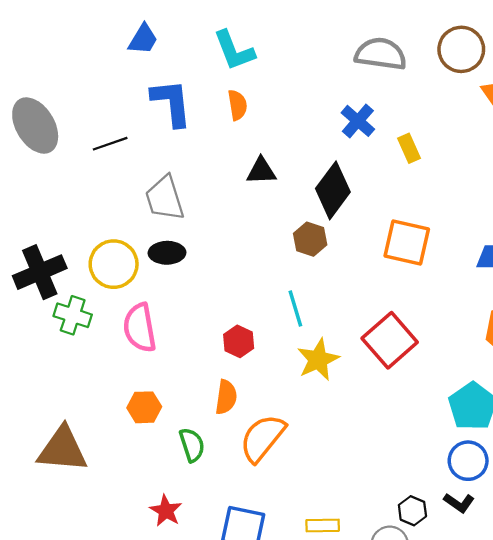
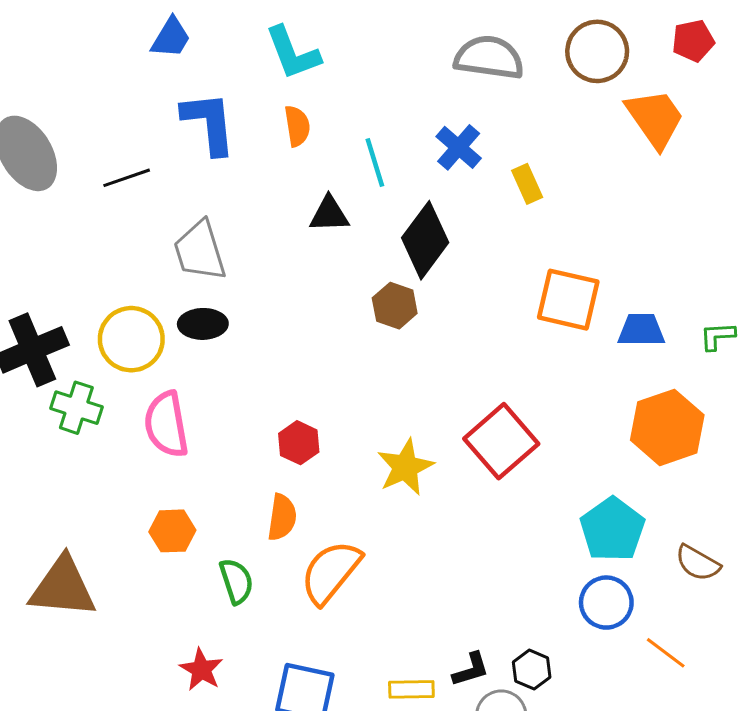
orange square: (407, 243) -> (568, 300), moved
cyan line: (295, 308) -> (375, 163), moved
black L-shape: (459, 503) -> (471, 670), moved, turned -52

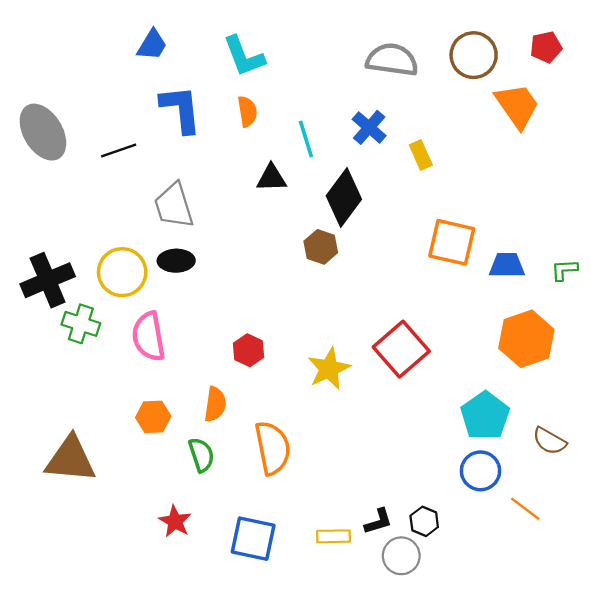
orange semicircle: (282, 517) -> (215, 404), moved
orange semicircle: (331, 572) -> (273, 448), turned 130

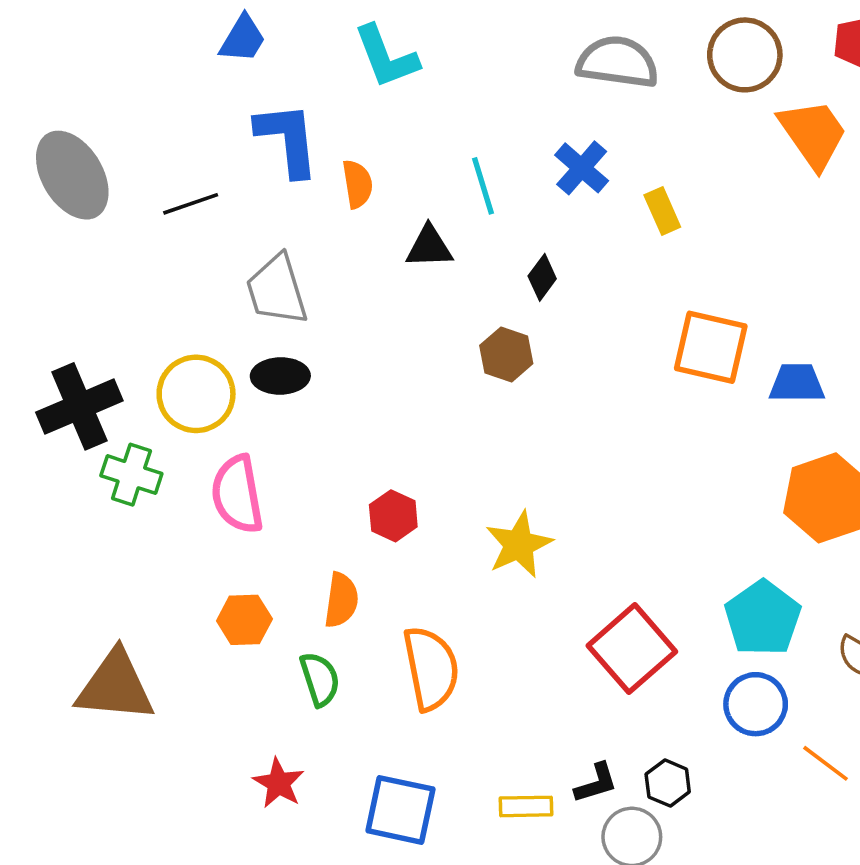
orange semicircle: (247, 111) -> (357, 184), moved
black diamond: (344, 198) -> (542, 277), size x0.5
red square: (401, 349) -> (632, 649), moved

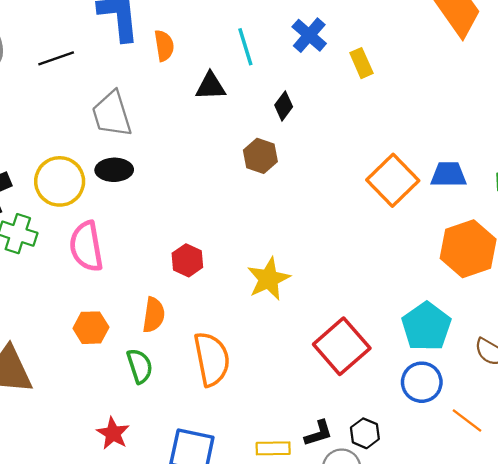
orange square: (711, 347) -> (393, 180), moved, turned 33

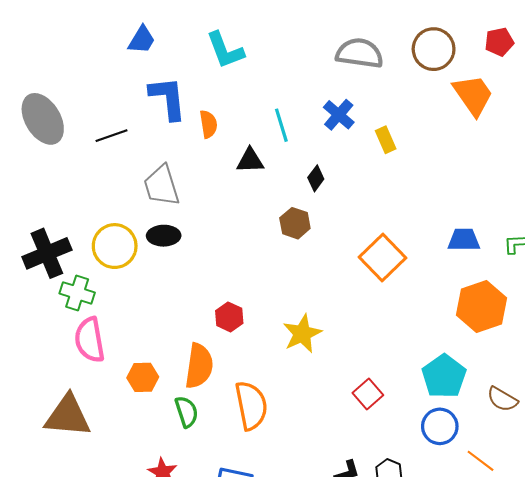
orange square: (393, 180) -> (382, 258), moved
pink semicircle: (86, 246) -> (90, 340), moved
orange semicircle: (154, 315) -> (199, 366), size x1.4
red square: (342, 346) -> (368, 394), size x0.6

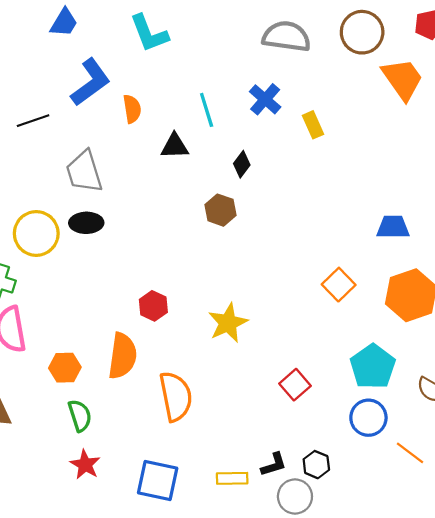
blue L-shape: (168, 98) -> (91, 82), turned 60
orange square: (382, 258) -> (339, 285), moved, size x0.7
green semicircle: (187, 412) -> (80, 416), moved

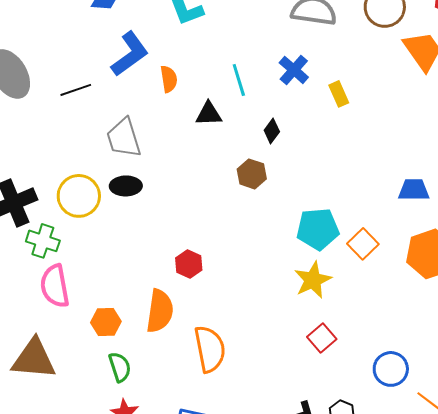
yellow star: (228, 323) -> (313, 280), moved
cyan pentagon: (373, 367) -> (318, 229), moved, turned 30

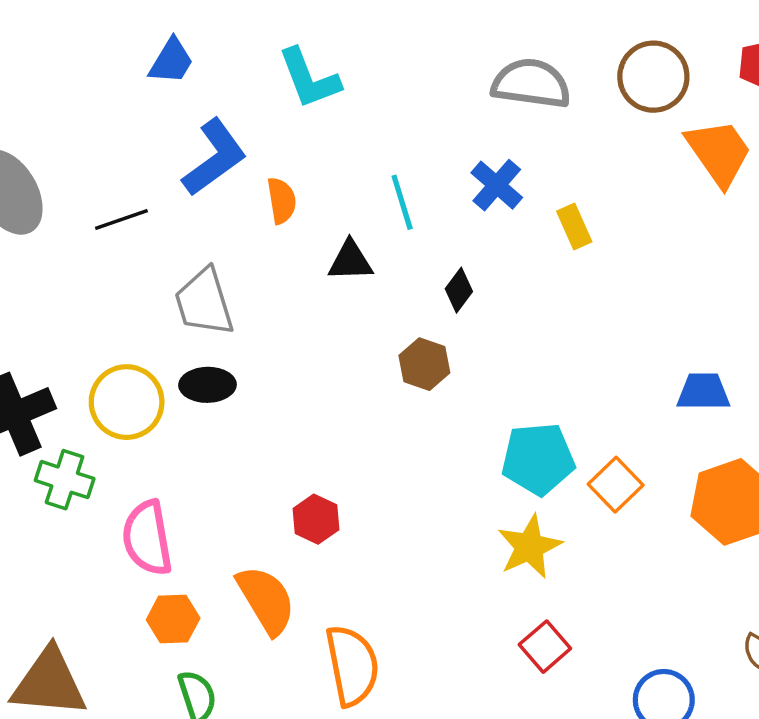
pink semicircle: (55, 286) -> (147, 538), moved
orange semicircle: (160, 311) -> (266, 600), turned -39

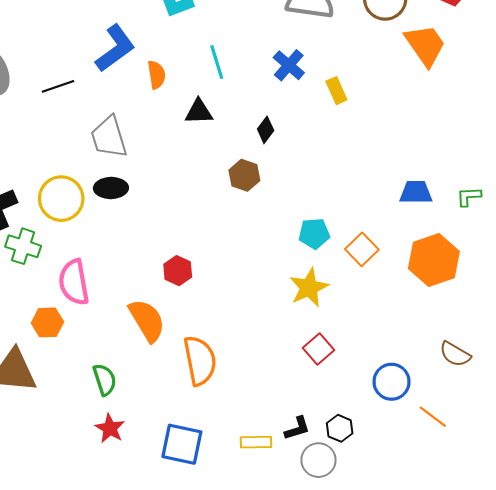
cyan line: (402, 202) -> (217, 62), moved
cyan pentagon: (538, 459) -> (314, 234), size x0.7
orange hexagon: (173, 619) -> (47, 322), moved

